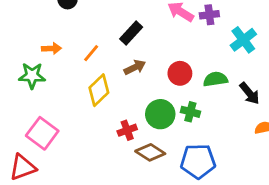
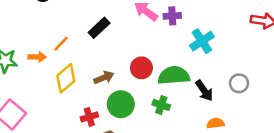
orange arrow: (51, 48) -> (37, 57), moved
brown arrow: (135, 67) -> (104, 78), moved
green semicircle: (215, 79) -> (174, 76), size x1.4
green cross: (190, 112) -> (161, 105), moved

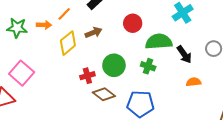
red circle: (141, 68) -> (133, 23), moved
brown arrow: (104, 78) -> (93, 33), moved

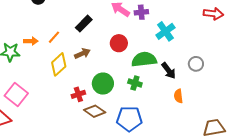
orange arrow: (44, 25) -> (31, 41), moved
orange semicircle: (194, 82) -> (178, 96), turned -88

